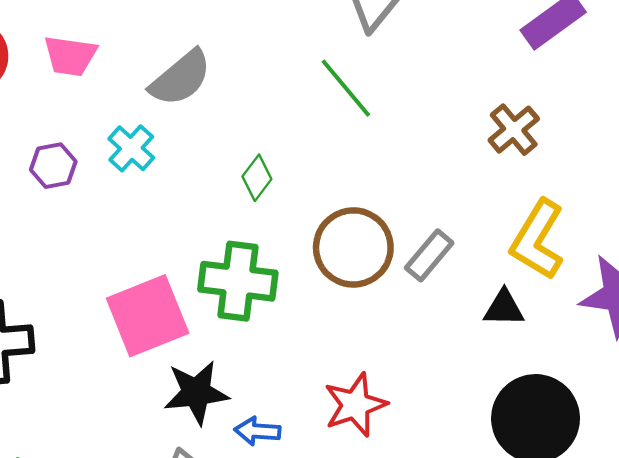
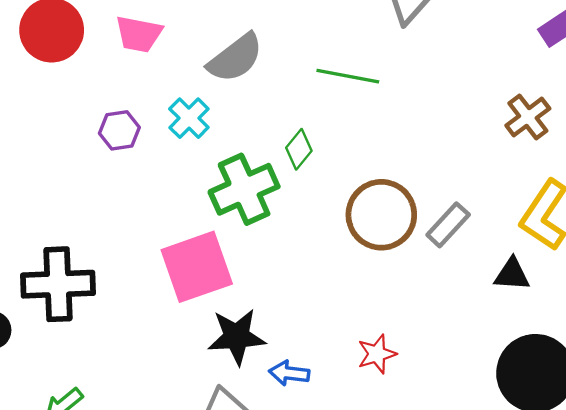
green line: (346, 88) -> (348, 76), moved, turned -42
green cross: (238, 281) -> (244, 189), moved, turned -34
red star: (355, 405) -> (377, 354), size x0.7

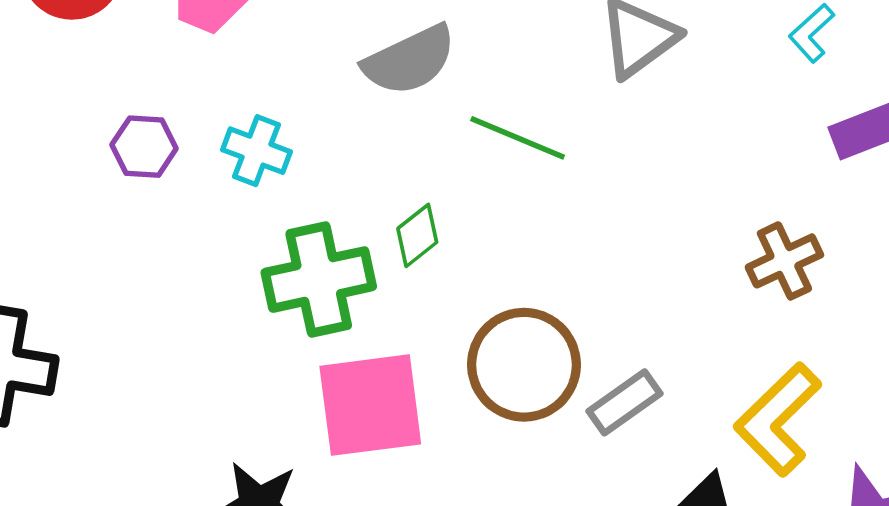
gray semicircle: (235, 58) -> (410, 60), moved
cyan cross: (189, 118) -> (256, 151), turned -36
pink square: (197, 267) -> (370, 405), moved

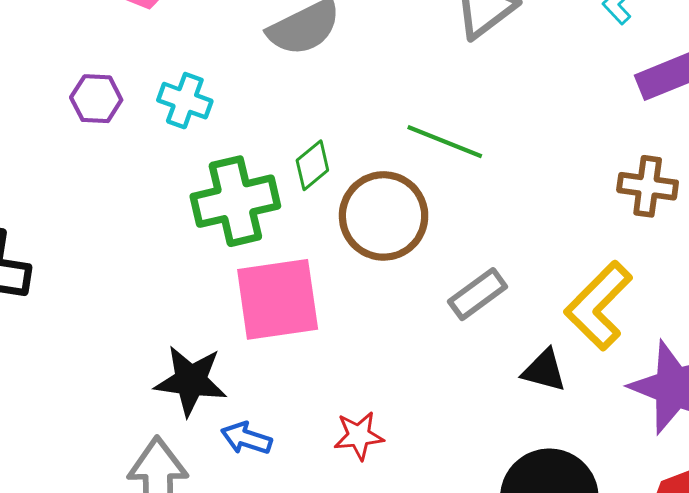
green line: (518, 138) -> (445, 142), moved
brown cross: (784, 261) -> (648, 186), moved, turned 34
brown circle: (524, 365) -> (384, 216), moved

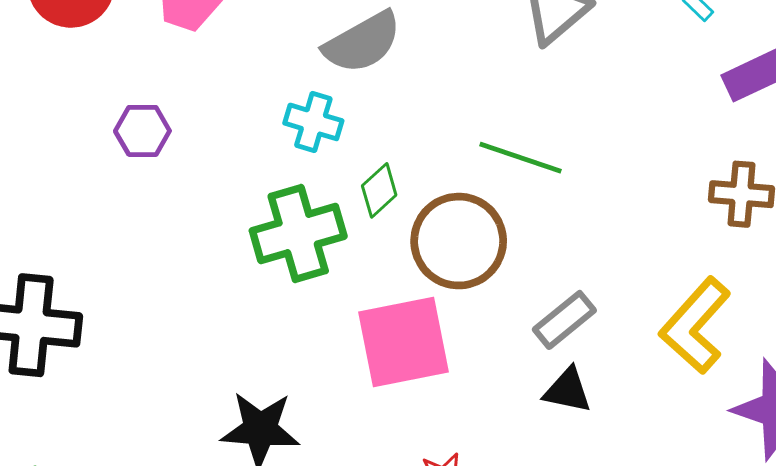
cyan cross: (185, 101) -> (313, 122), moved
pink square: (278, 299) -> (403, 342), moved
black triangle: (544, 370) -> (567, 390), moved

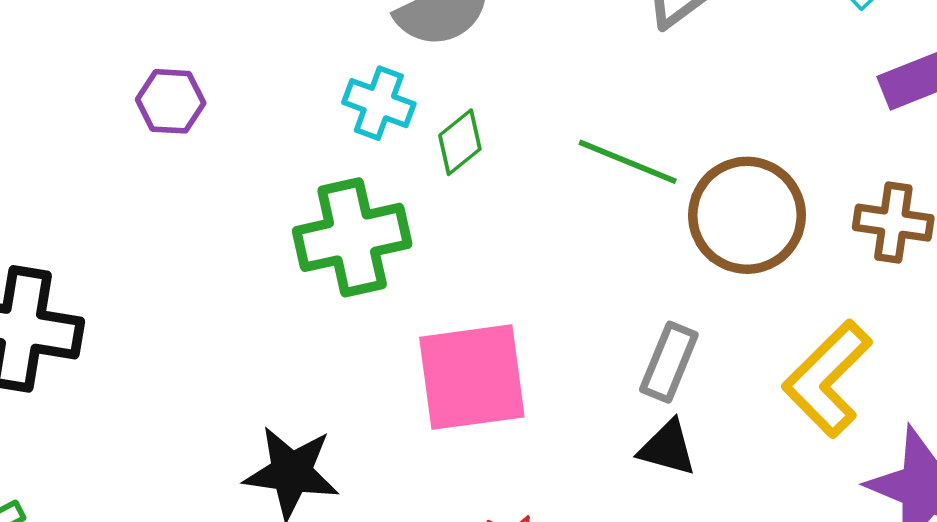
green diamond: (379, 190) -> (460, 142), moved
brown circle: (459, 241) -> (747, 215), moved
gray rectangle: (564, 320) -> (669, 362), turned -32

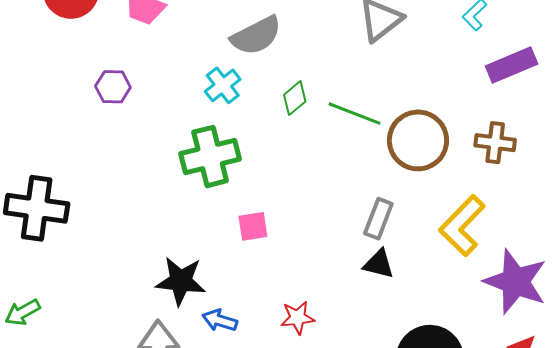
cyan cross: (379, 103) -> (223, 85), turned 33
green diamond: (460, 142) -> (295, 98), moved
pink square: (472, 377) -> (253, 226), moved, size x0.5

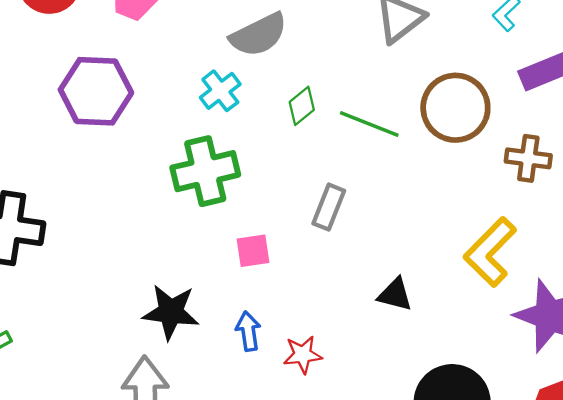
purple hexagon: (113, 87) -> (96, 91), size x1.8
brown circle: (418, 140) -> (455, 108), moved
gray rectangle: (378, 219) -> (329, 207), moved
blue arrow: (220, 320) -> (248, 331), moved, turned 64

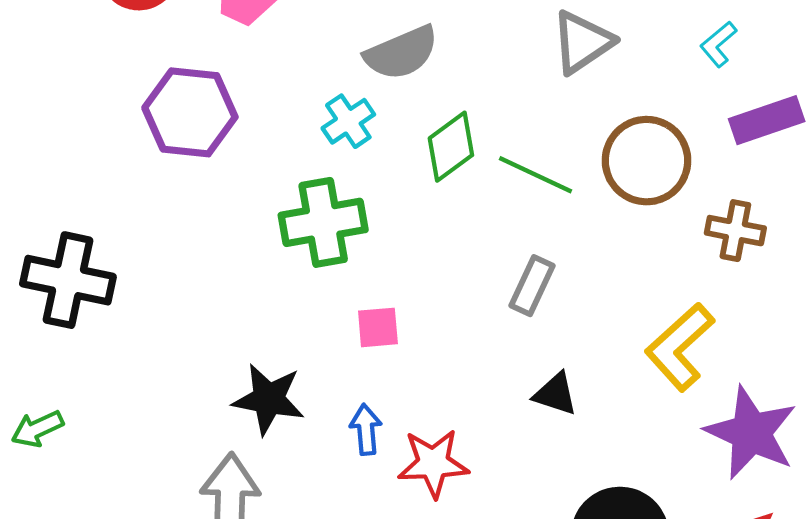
green diamond: (302, 106) -> (451, 147), size x1.4
gray rectangle: (329, 207) -> (532, 286), moved
red star: (303, 355) -> (433, 463), size x1.4

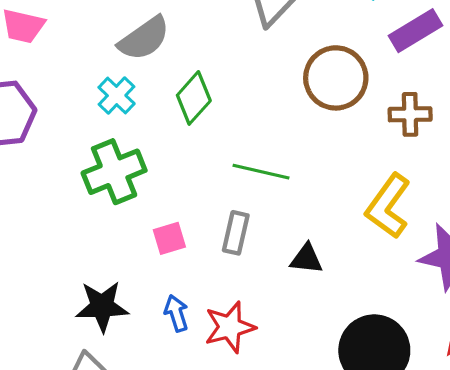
green line: (535, 175) -> (261, 172), moved
gray rectangle: (532, 286) -> (236, 233), moved

